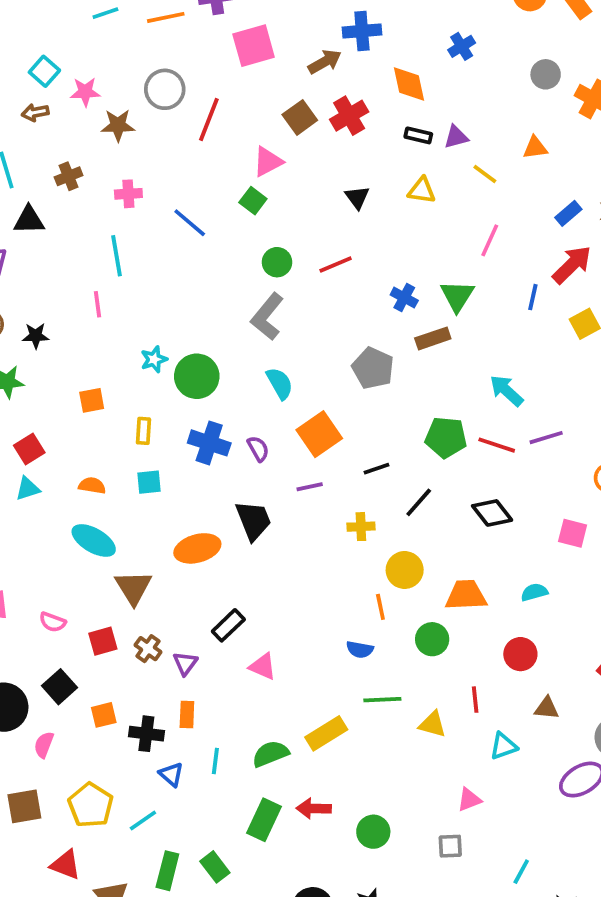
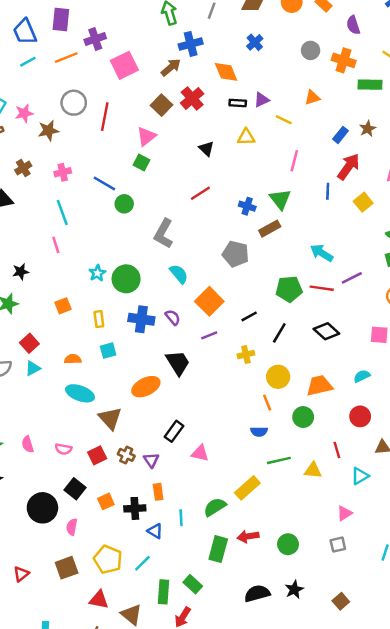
green circle: (277, 262) -> (124, 204), moved

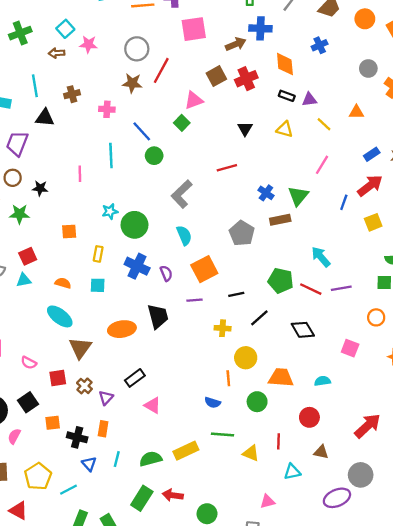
brown star: (48, 131) -> (132, 83), moved
cyan line: (62, 212) -> (111, 156), moved

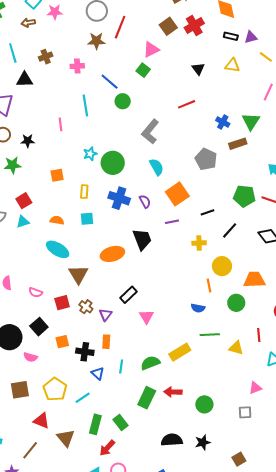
pink triangle: (153, 405) -> (147, 317), turned 35
pink semicircle: (14, 436) -> (30, 357), turned -96

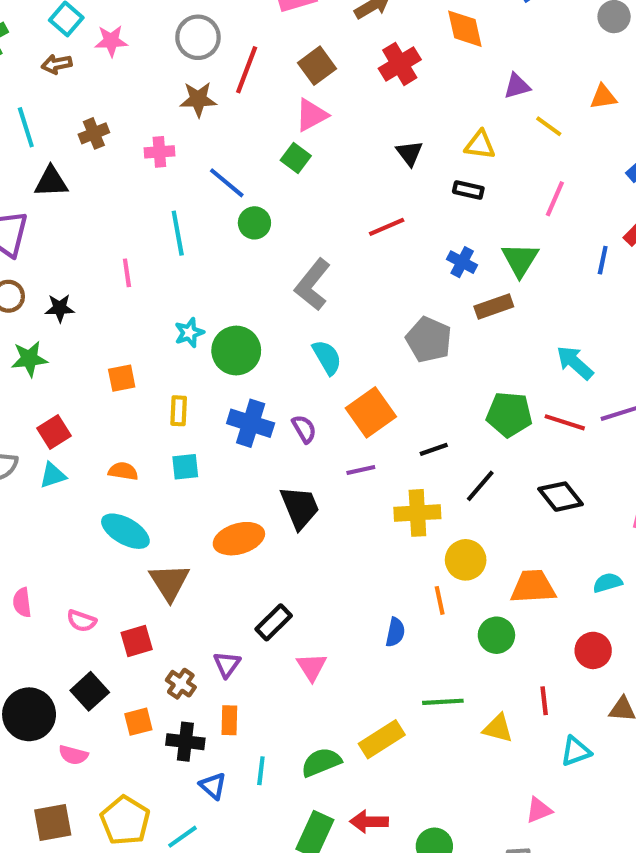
brown square: (168, 26) -> (317, 66), moved
black rectangle: (231, 36) -> (468, 190), moved
yellow cross: (199, 243) -> (417, 513), size x1.5
brown cross: (86, 307) -> (181, 684), moved
blue semicircle: (198, 308) -> (395, 632), moved, turned -88

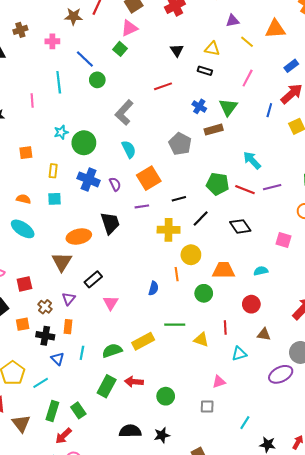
orange triangle: (603, 97) -> (275, 29), size x1.5
brown triangle: (169, 582) -> (62, 262), moved

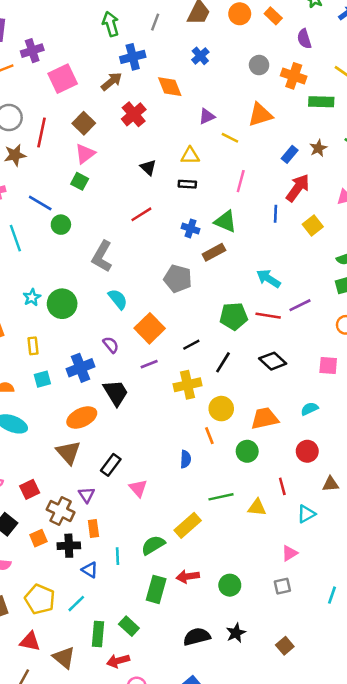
green triangle: (228, 107) -> (225, 221), turned -30
blue cross: (89, 179) -> (81, 368), moved, turned -30
brown cross: (45, 307) -> (61, 511), size x1.5
red arrow: (63, 436) -> (118, 661), turned 42

